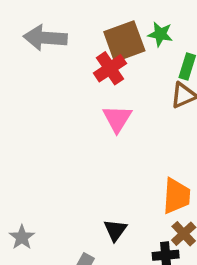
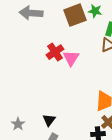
red cross: (110, 68) -> (55, 52), moved
black triangle: (115, 230) -> (49, 120), moved

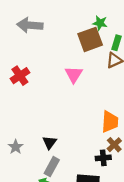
brown square: (75, 15) -> (90, 39), moved
red cross: (55, 52) -> (20, 76), moved

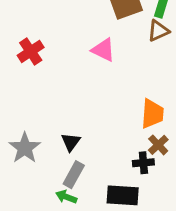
pink triangle: (74, 75) -> (103, 50), turned -36
gray star: (16, 147) -> (25, 148), size x1.5

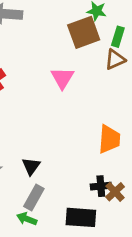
pink triangle: (103, 50) -> (62, 78), turned 35
brown cross: (158, 145) -> (115, 192), moved

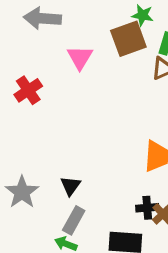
pink triangle: (62, 78) -> (80, 57), moved

